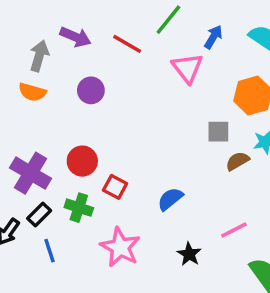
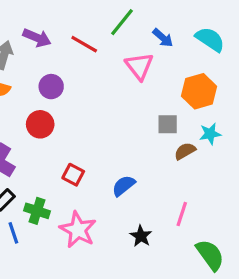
blue arrow: (213, 37) -> (163, 38), turned 100
red circle: (82, 161) -> (40, 124), moved
green cross: (79, 208) -> (37, 211), moved
pink line: (234, 230) -> (182, 214), turned -45

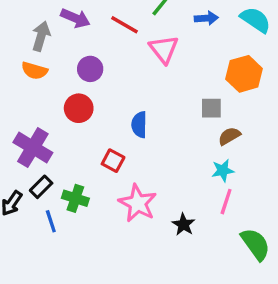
blue arrow: (163, 38) -> (206, 18), turned -45
pink triangle: (139, 66) -> (164, 49), moved
cyan star: (210, 134) -> (223, 170), moved
blue semicircle: (124, 186) -> (139, 125), moved, turned -50
pink star: (78, 230) -> (138, 203), moved

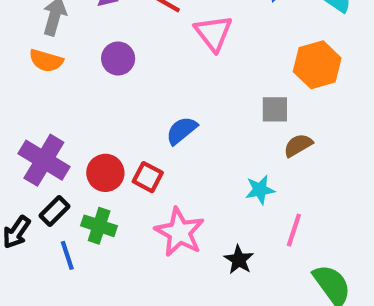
red circle: (79, 108) -> (105, 173), moved
blue semicircle: (139, 125) -> (182, 130), turned 50
cyan star: (223, 170) -> (260, 190), moved

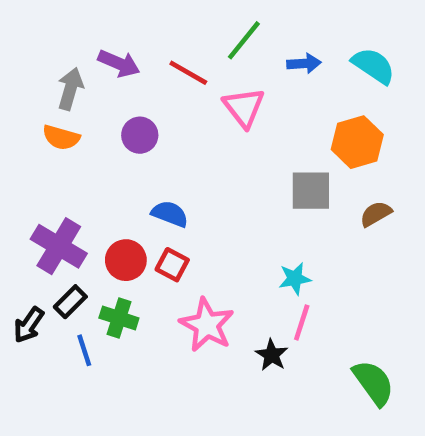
gray square: (275, 109) -> (311, 191), size x1.4
blue semicircle: (182, 130) -> (170, 214), moved, turned 60
brown semicircle: (298, 145) -> (376, 214), moved
pink line: (294, 230) -> (302, 323), moved

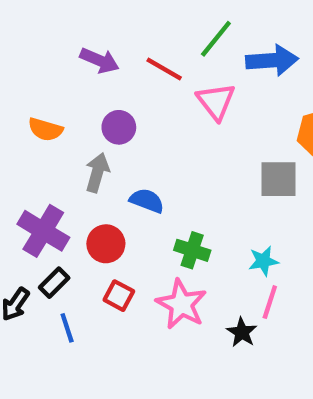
blue arrow: (304, 63) -> (272, 60), size x1.6
gray arrow: (70, 89) -> (97, 173), moved
red square: (172, 265) -> (119, 296), moved
green cross: (119, 318) -> (192, 250), moved

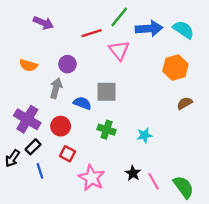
purple arrow: (99, 60) -> (43, 23), moved
red line: (164, 69) -> (92, 33), turned -48
gray square: (278, 179) -> (107, 92), moved
pink line: (270, 302) -> (154, 181), moved, turned -48
pink star: (181, 304) -> (92, 178), moved

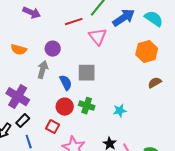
blue arrow: (149, 29) -> (124, 18), turned -30
blue semicircle: (82, 103) -> (66, 83), turned 42
red circle: (61, 126) -> (65, 107), moved

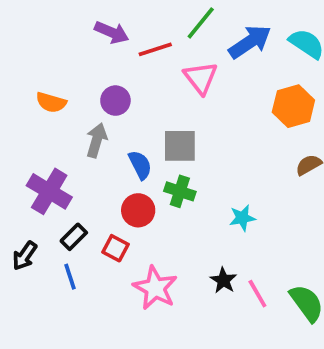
purple arrow: (32, 13) -> (112, 32), moved
green cross: (87, 106) -> (180, 191), moved
black rectangle: (23, 121) -> (74, 237), moved

